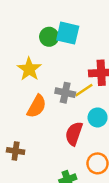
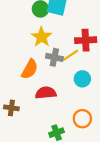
yellow star: (29, 69) -> (41, 37), moved
red semicircle: (74, 134) -> (46, 93), moved, turned 66

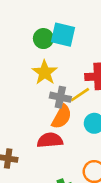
orange semicircle: (30, 69) -> (62, 117), moved

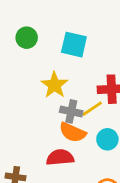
green circle: (43, 39) -> (27, 38), moved
orange semicircle: (62, 117) -> (73, 132), turned 85

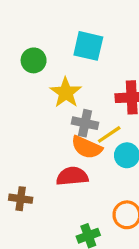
green circle: (27, 38) -> (34, 60), moved
yellow line: (92, 109) -> (109, 134), moved

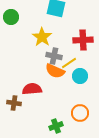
green circle: (34, 60) -> (11, 17), moved
red semicircle: (72, 176) -> (32, 89), moved

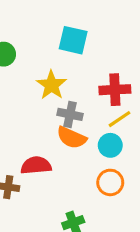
yellow line: (69, 63) -> (120, 119), moved
orange circle: (80, 113) -> (110, 182), moved

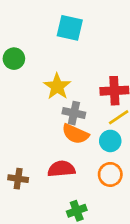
cyan square: (73, 40) -> (70, 28), moved
red semicircle: (36, 165) -> (61, 169), moved

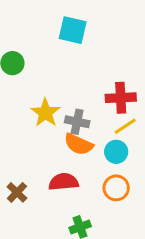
yellow star: (57, 87) -> (46, 113), moved
brown cross: (18, 179) -> (17, 192), turned 36

